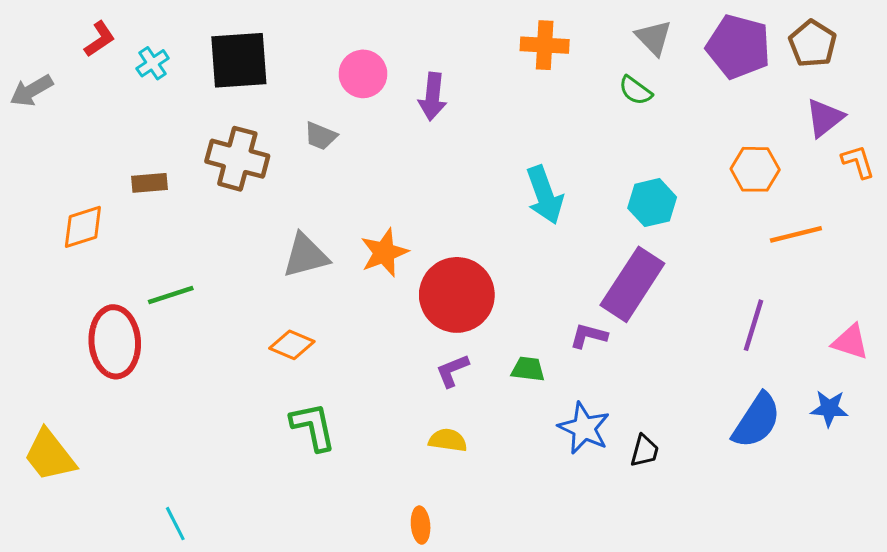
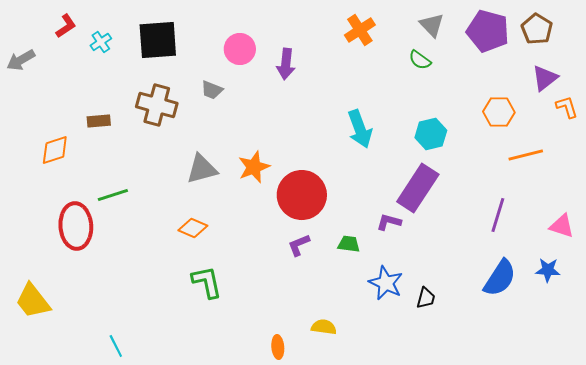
orange cross: (545, 45) -> (360, 30), turned -36
yellow semicircle: (448, 440) -> (324, 327), moved

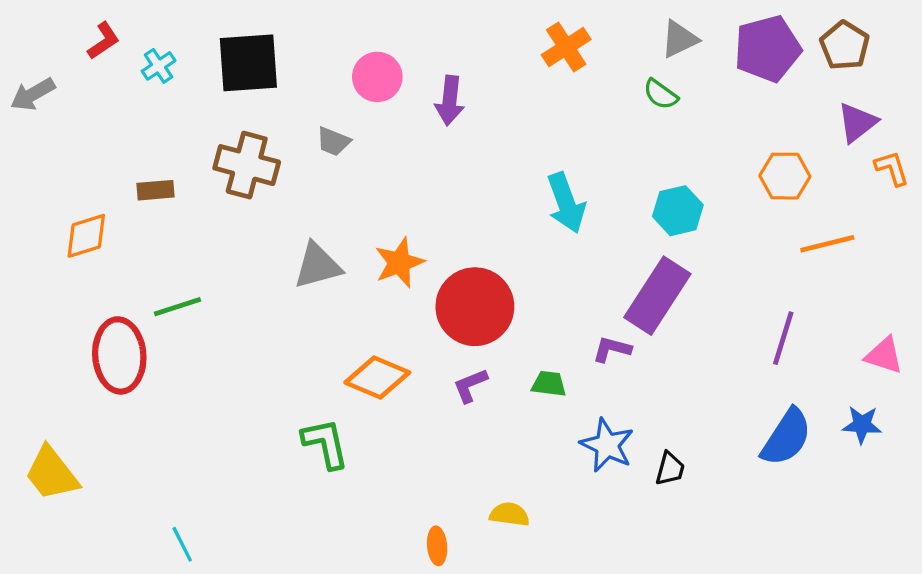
gray triangle: (432, 25) -> (679, 39), turned 48
purple pentagon: (488, 31) -> (768, 49), turned -30
orange diamond: (193, 228) -> (377, 377), moved, size x1.4

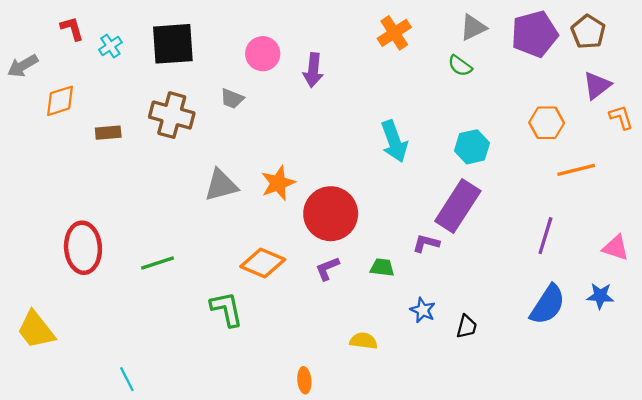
red L-shape: (104, 41) -> (72, 28), turned -72
orange diamond: (86, 236) -> (60, 101), moved
green line: (177, 307) -> (158, 263), moved
blue star: (607, 445) -> (423, 310), size x0.7
yellow semicircle: (509, 514) -> (364, 341), moved

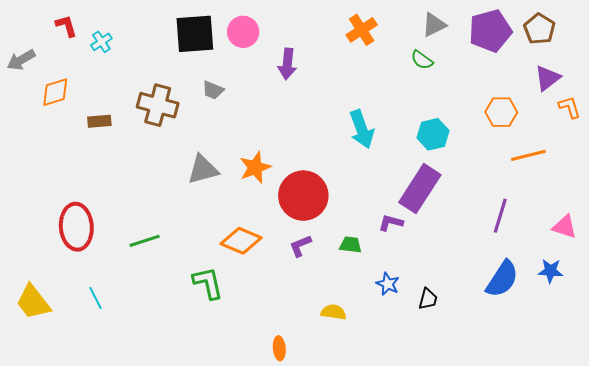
black square: (173, 44) -> (195, 34), moved
pink circle: (263, 54) -> (243, 32), moved
cyan line: (127, 379) -> (95, 298), moved

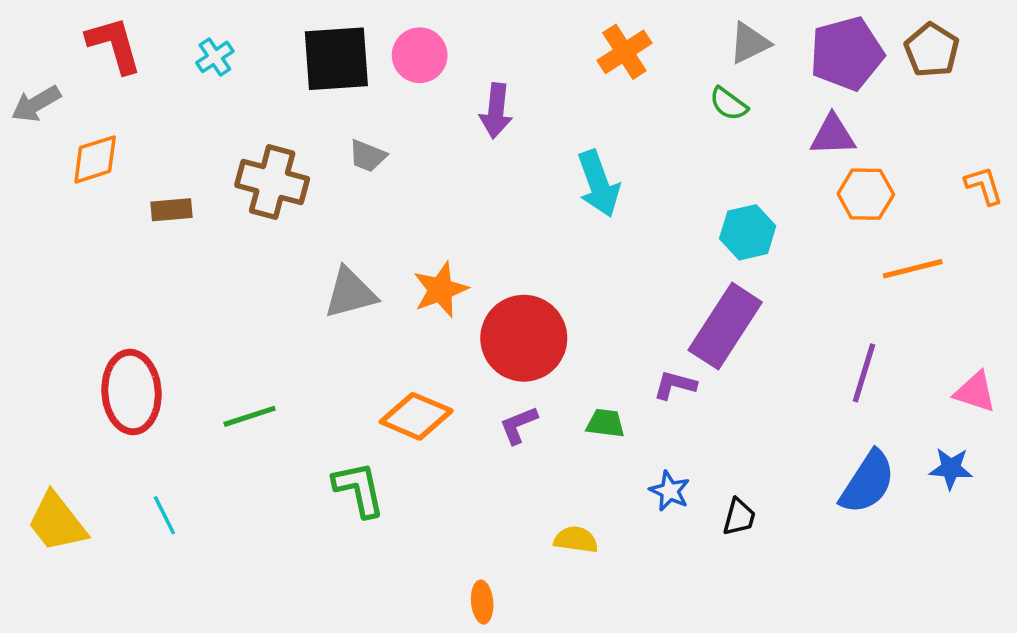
red L-shape: (66, 26) -> (114, 45), size x1.5
cyan cross: (101, 42) -> (215, 57), moved
purple triangle: (547, 78) -> (833, 135), moved, turned 36
cyan arrow: (362, 129) -> (598, 184), moved

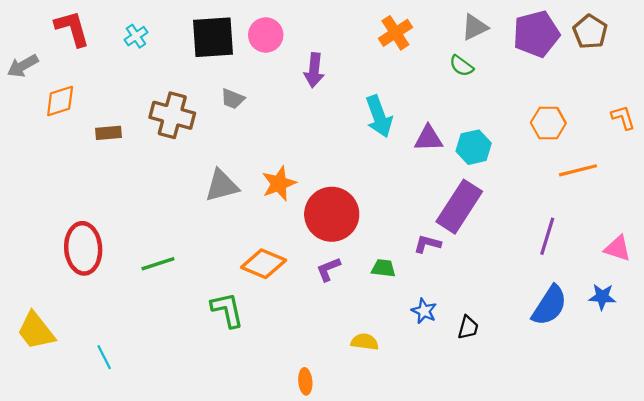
purple triangle: (833, 135) -> (428, 138), moved
cyan line: (164, 515) -> (104, 357), moved

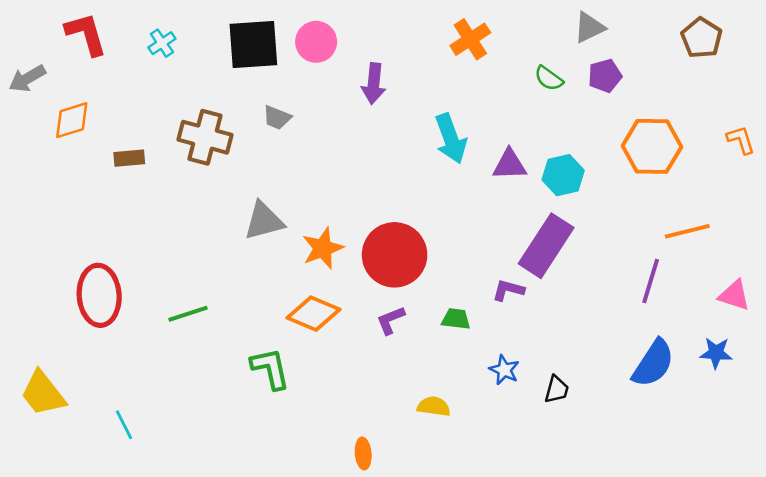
gray triangle: (475, 27) -> (589, 27), moved
purple pentagon: (536, 34) -> (605, 76), moved, size x0.6
orange hexagon: (548, 123) -> (652, 146), size x1.4
orange line: (578, 170) -> (687, 231), moved
orange star: (279, 183) -> (323, 248), moved

